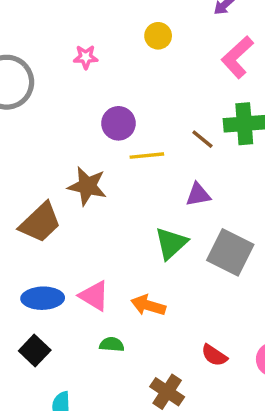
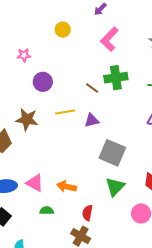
pink star: (86, 57) -> (24, 55), moved
yellow line: (147, 156) -> (65, 112), moved
green triangle: (171, 243) -> (115, 187), moved
red semicircle: (214, 355) -> (87, 213), moved, turned 70

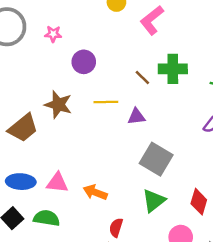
pink L-shape: (109, 39) -> (152, 20), moved
pink star: (24, 55) -> (53, 34), moved
pink triangle: (35, 183) -> (57, 183), turned -30
green semicircle: (47, 211) -> (47, 218), moved, size x1.5

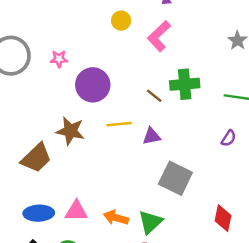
purple circle: (84, 62) -> (93, 85), size x1.4
green triangle: (154, 201) -> (150, 222), moved

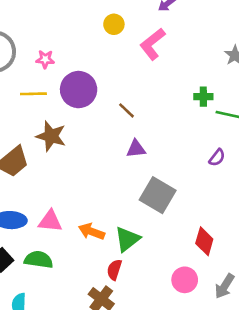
green cross: (185, 84) -> (203, 97), moved, size x0.6
brown line: (154, 96) -> (126, 110), moved
yellow line: (119, 124) -> (33, 94), moved

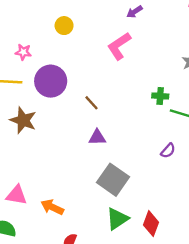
yellow circle: (114, 24) -> (64, 26), moved
green triangle: (127, 239) -> (117, 219), moved

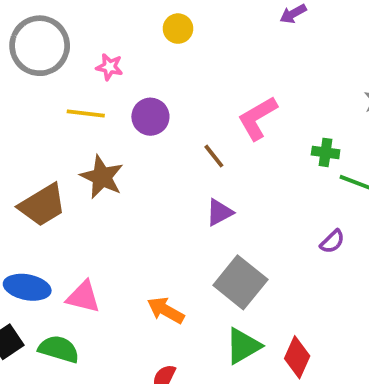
pink L-shape: (119, 46) -> (258, 118), moved
purple circle: (51, 81) -> (150, 117), size x0.7
purple triangle: (97, 137) -> (220, 212), turned -30
orange arrow: (52, 207) -> (166, 310), moved

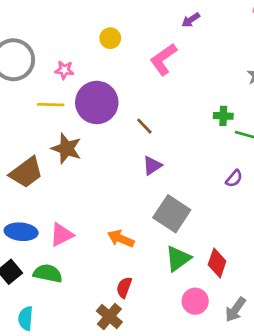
purple circle: (150, 117) -> (97, 102), size x1.6
pink L-shape: (258, 118) -> (163, 59), moved
pink triangle: (83, 297) -> (61, 235), turned -35

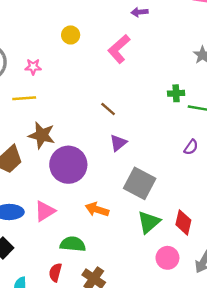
purple arrow: (191, 20) -> (139, 12), turned 35
purple circle: (97, 102) -> (68, 165), moved
green semicircle: (48, 273) -> (73, 244), moved
red semicircle: (124, 287) -> (55, 272), moved

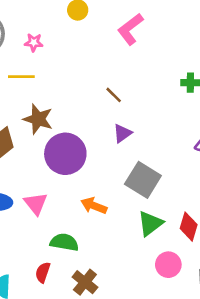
pink triangle: (45, 211) -> (36, 204), turned -40

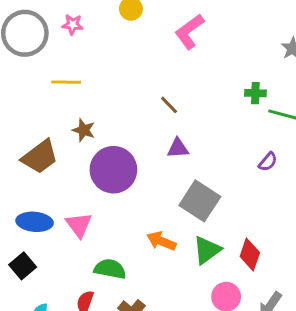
pink star: (34, 42) -> (73, 25), moved
brown star: (38, 119) -> (84, 130), size x0.7
purple triangle: (122, 133) -> (178, 148), turned 30
orange arrow: (94, 206) -> (161, 241), moved

